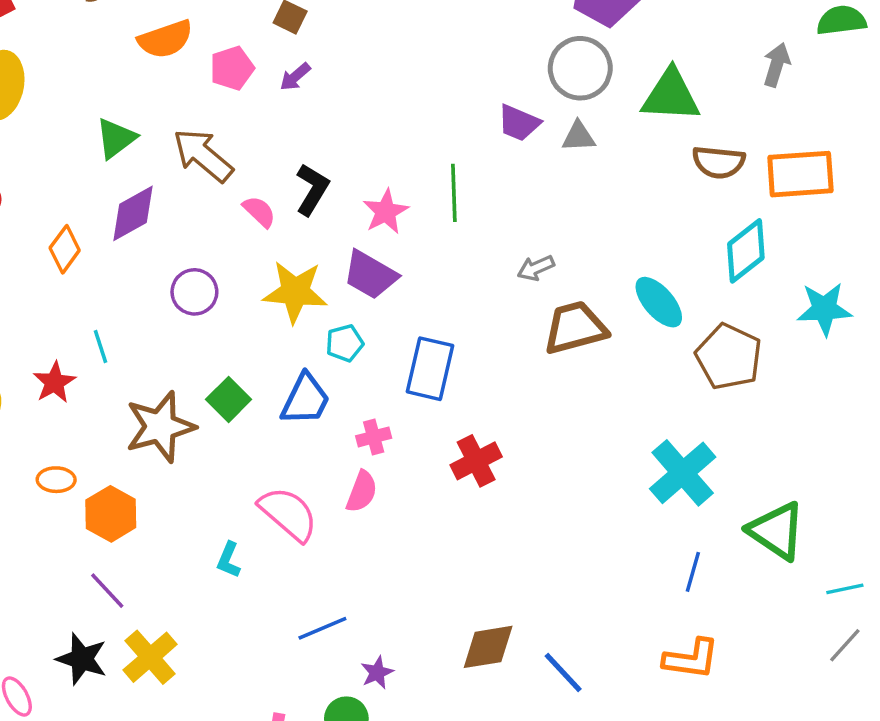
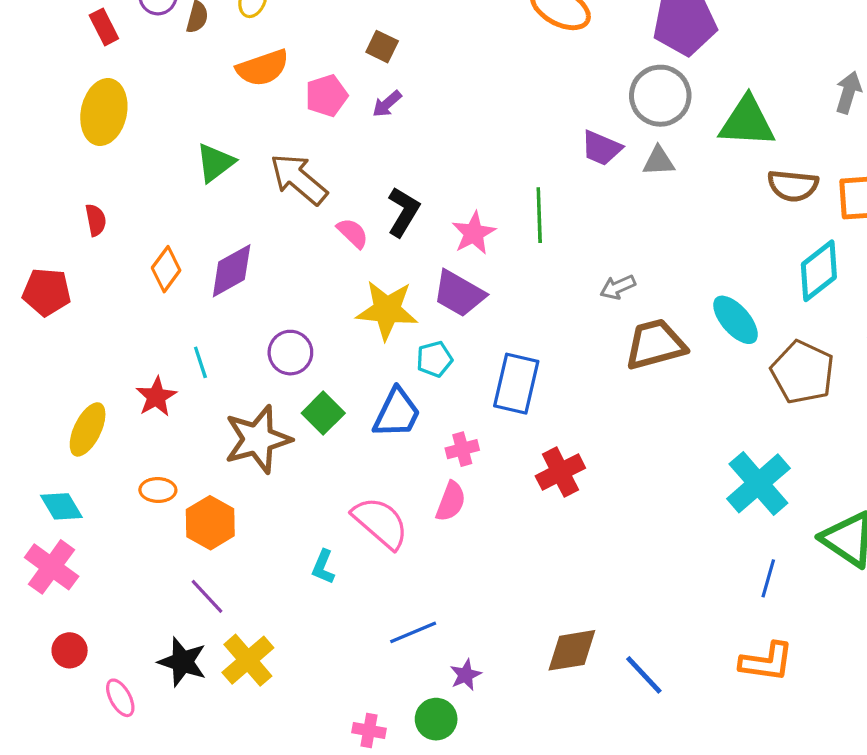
purple diamond: (133, 213) -> (232, 271), moved
purple circle: (194, 292) -> (290, 353), moved

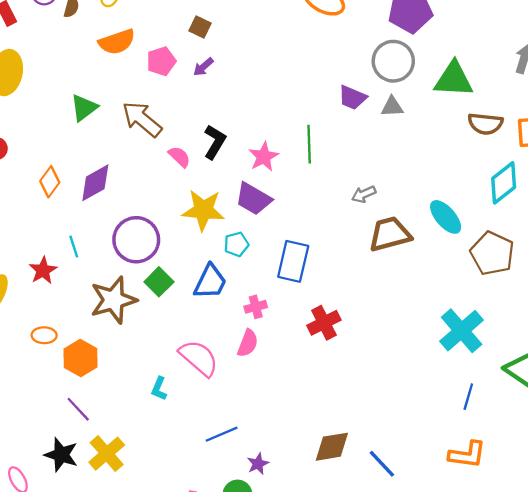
purple circle: (290, 353) -> (136, 240), size x1.5

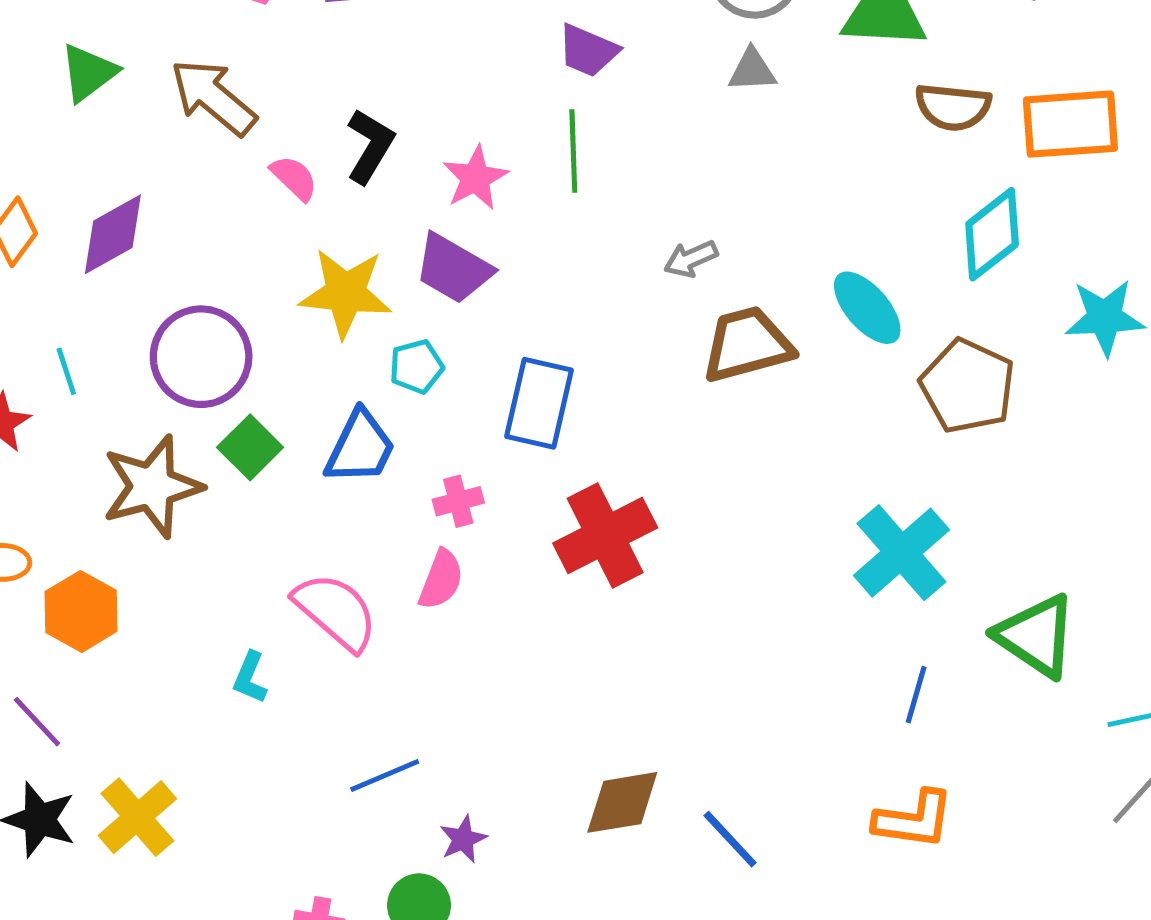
purple trapezoid: (352, 98) -> (588, 51), moved
red cross: (324, 323) -> (605, 535), size x1.4
purple line: (78, 409) -> (37, 722), moved

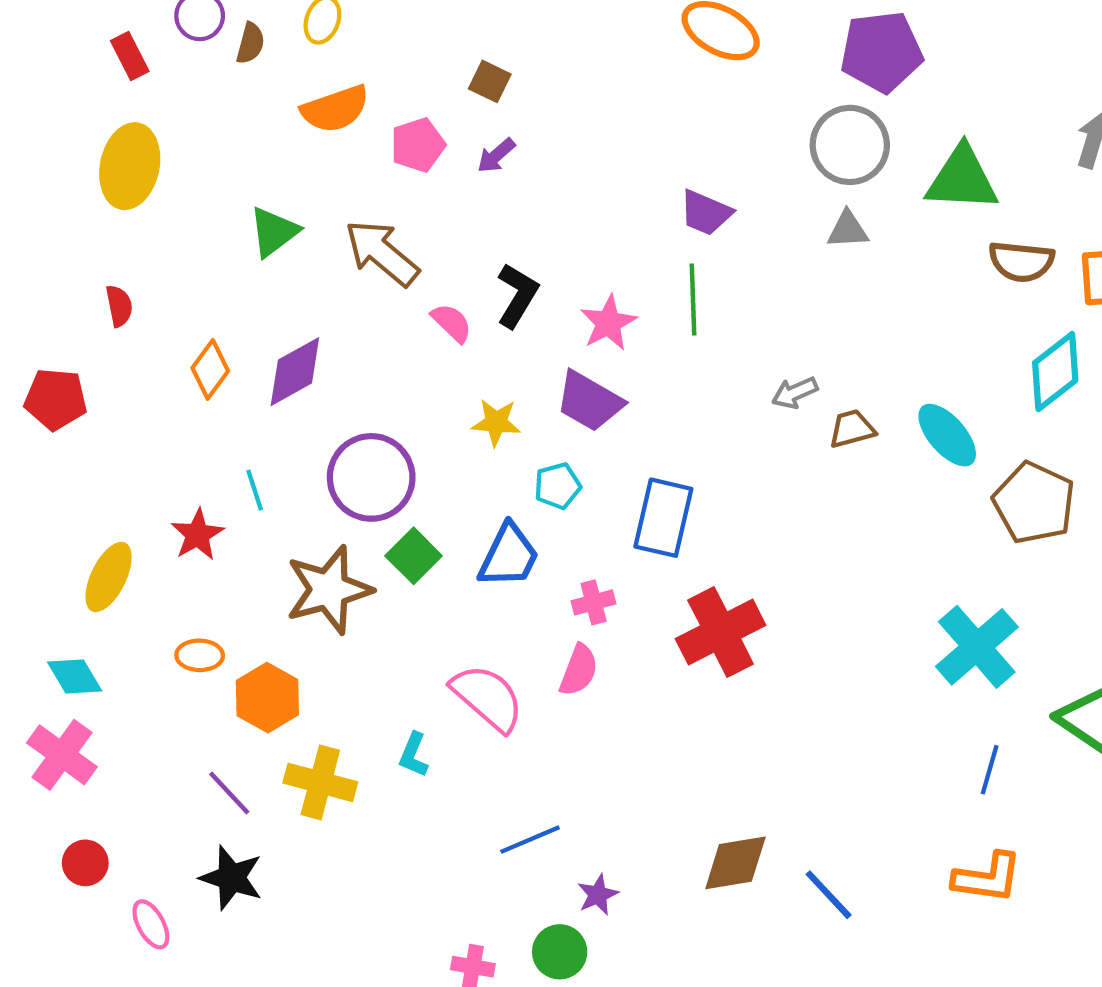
yellow star: (346, 293) -> (496, 422), size x0.6
brown trapezoid: (747, 344) -> (852, 429), moved, size x0.6
yellow cross: (137, 817) -> (320, 782), moved, turned -34

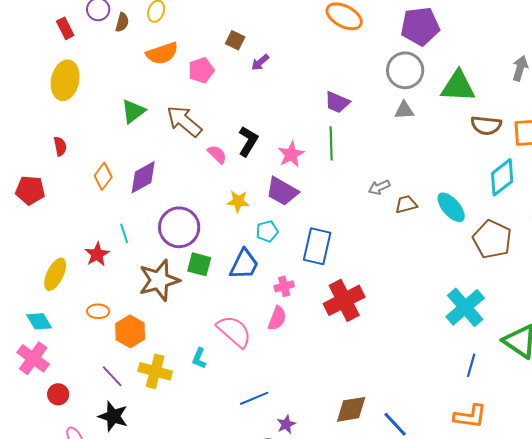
purple arrow: (496, 156) -> (260, 62), moved
green square: (414, 556) -> (199, 264), turned -30
red circle: (85, 863) -> (58, 394), moved

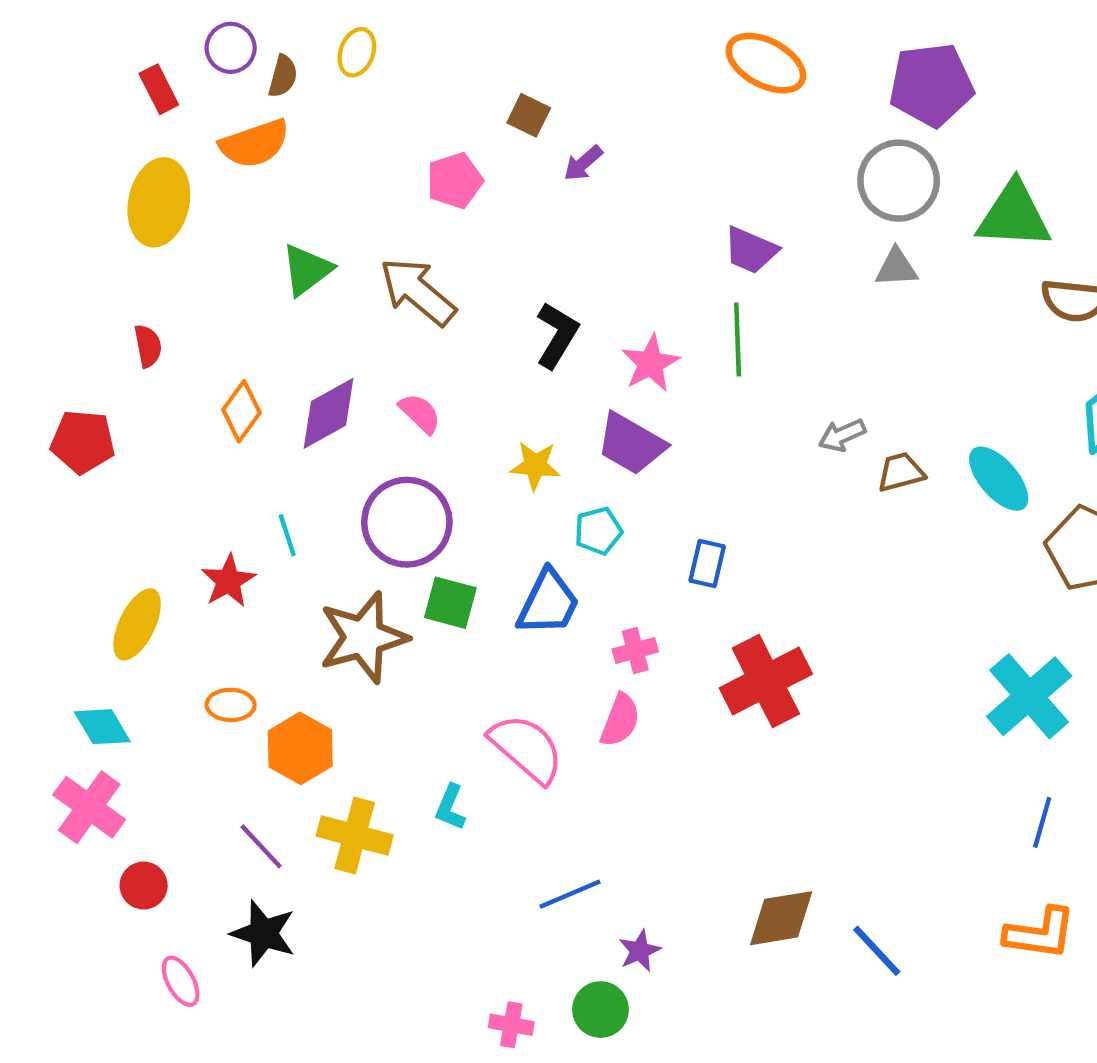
orange semicircle: (162, 53) -> (255, 144), moved
pink semicircle: (217, 154) -> (420, 413), moved
blue rectangle: (317, 246) -> (707, 564), size x0.6

